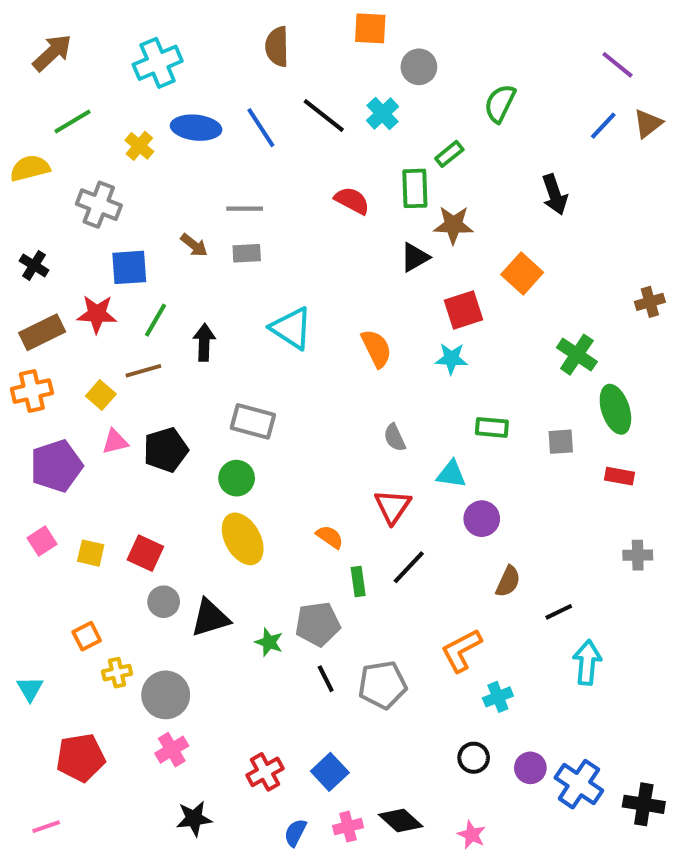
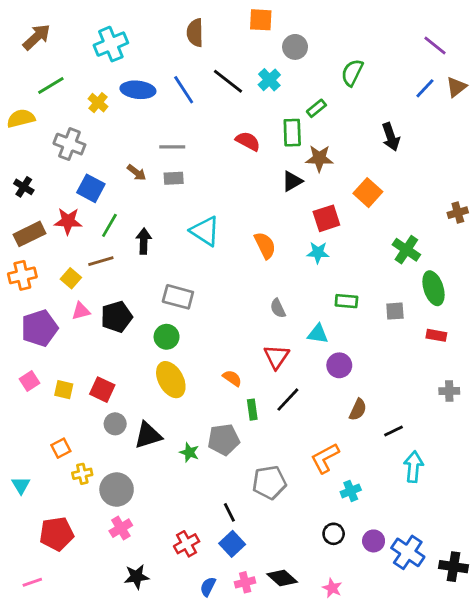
blue square: (129, 267) -> (91, 188), turned 32
black line: (326, 679) -> (229, 512), moved

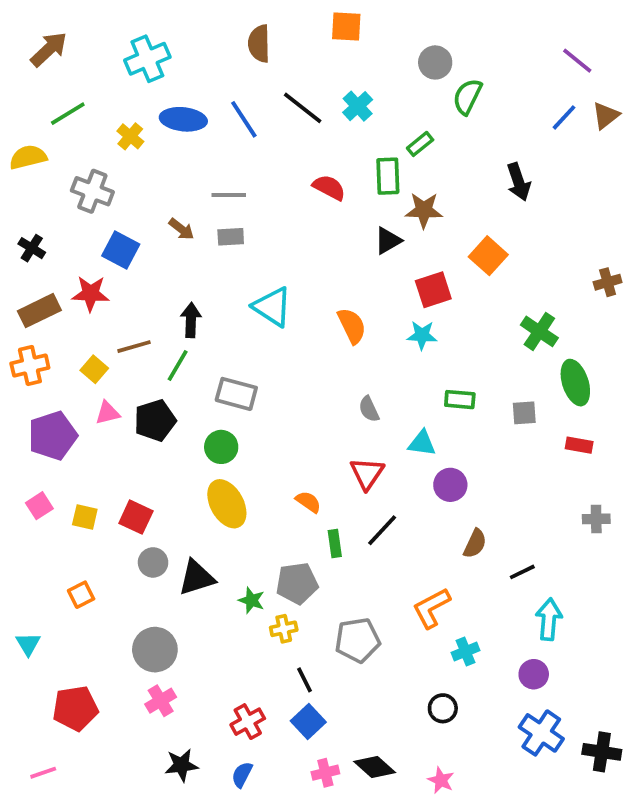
gray circle: (295, 47) -> (435, 62), moved
green line: (109, 225) -> (178, 366), moved
yellow cross: (82, 474) -> (284, 629), moved
purple circle: (374, 541) -> (534, 674), moved
blue semicircle: (208, 587) -> (242, 775), moved

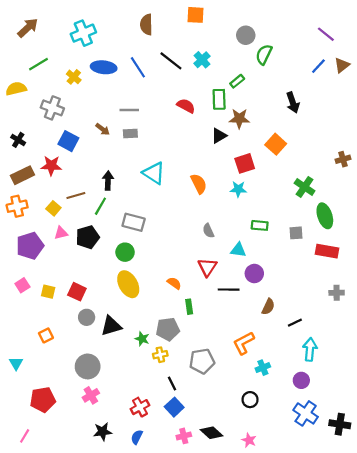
red rectangle: (579, 445) -> (327, 251), size x1.5
black line: (382, 530) -> (229, 290), moved, turned 48
pink line: (43, 773) -> (25, 436), turned -40

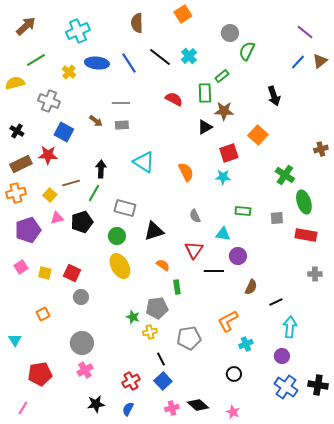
orange square: (196, 15) -> (183, 14), turned -36
black triangle: (111, 326) -> (154, 231), moved
black cross: (340, 424) -> (318, 385), moved

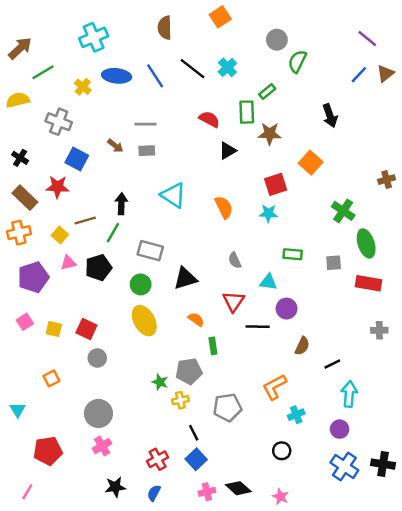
brown arrow: (26, 26) -> (20, 48), moved
black triangle: (205, 127) -> (227, 151), moved
brown rectangle: (21, 164) -> (25, 198), turned 70

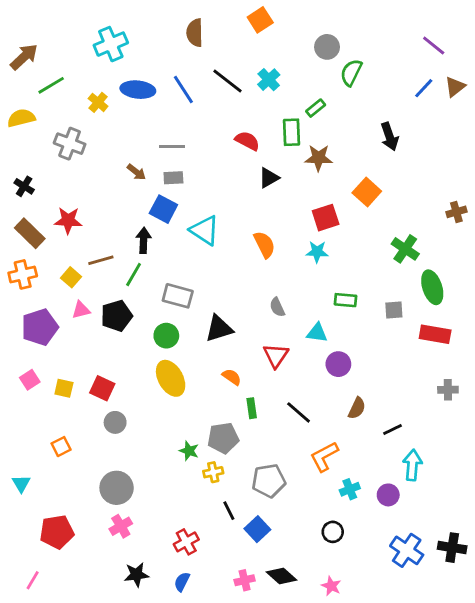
blue square: (77, 159) -> (163, 209), moved
black line: (258, 327) -> (299, 412), moved, turned 40
purple circle: (340, 429) -> (388, 495), moved
blue square: (196, 459) -> (257, 529), moved

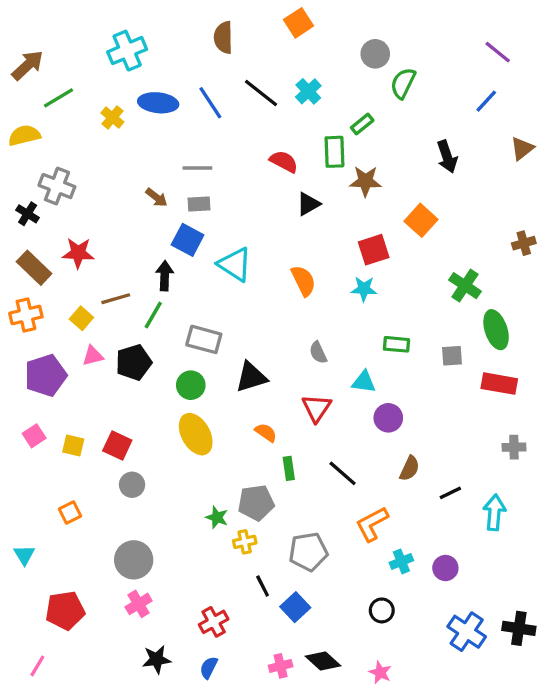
brown triangle: (455, 87) -> (522, 148), moved
gray cross: (70, 144) -> (57, 186), moved
cyan arrow: (412, 465) -> (494, 512), moved

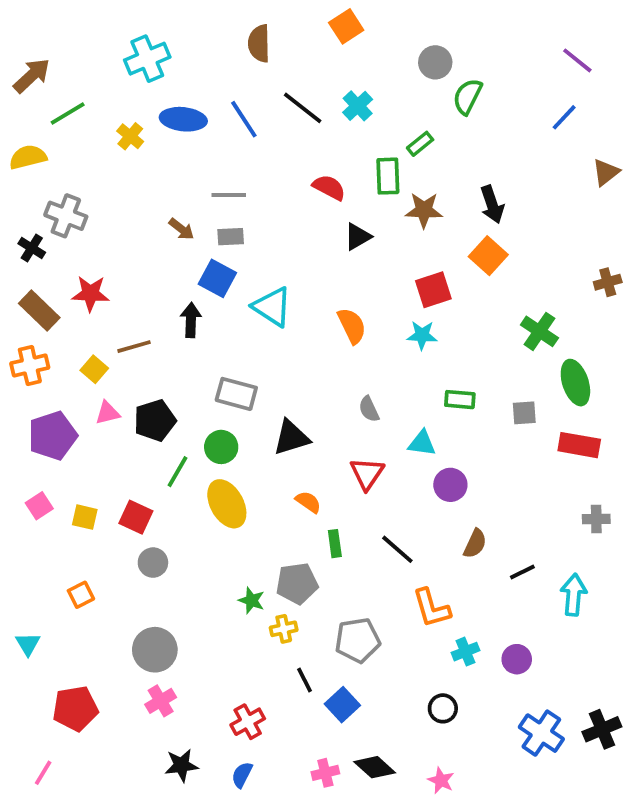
black arrow: (447, 157) -> (492, 204), moved
green line: (153, 315) -> (178, 472), moved
orange L-shape: (372, 524) -> (431, 608), turned -78
black cross: (519, 628) -> (602, 729), turned -32

